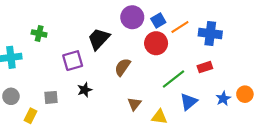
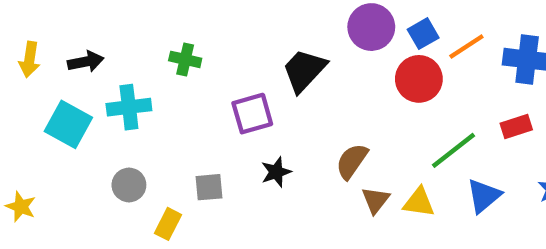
brown semicircle: (123, 67) -> (352, 161), moved
yellow triangle: (159, 117) -> (419, 202), moved

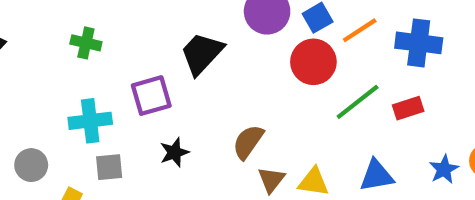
cyan cross: (129, 107) -> (90, 121), moved
green line: (453, 150) -> (358, 102), moved
blue triangle: (484, 196) -> (377, 176), turned 30

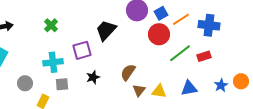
green cross: (86, 43) -> (51, 25), turned 32

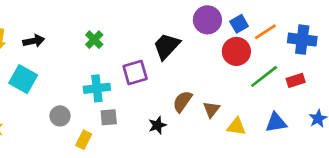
brown semicircle: (128, 72) -> (182, 101), moved
black star: (93, 77) -> (157, 125), moved
brown triangle: (139, 90) -> (211, 109), moved

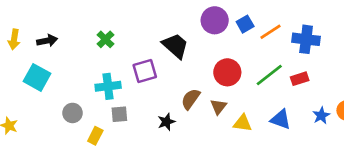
black trapezoid: (167, 46) -> (175, 46), turned 88
red circle: (236, 51) -> (227, 72), moved
blue triangle: (276, 123) -> (281, 119), turned 30

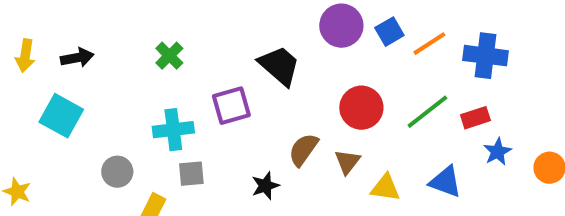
blue star: (321, 115) -> (497, 152), moved

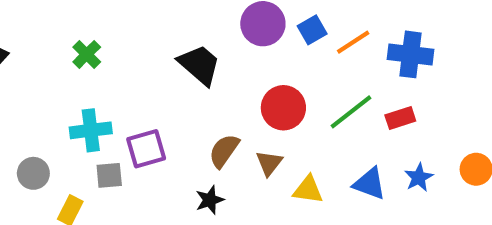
purple square: (231, 106) -> (146, 149), moved
blue star: (497, 152) -> (419, 177), moved
black star: (265, 186) -> (210, 200), moved

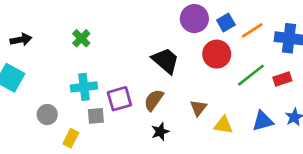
black trapezoid: (199, 65) -> (165, 61), moved
red circle: (283, 108) -> (217, 54), moved
brown semicircle: (224, 151) -> (154, 100), moved
blue triangle: (370, 184) -> (263, 121), turned -35

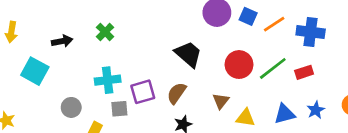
blue square: (226, 23) -> (248, 16), turned -36
black arrow: (21, 40) -> (62, 41), moved
red circle: (217, 54) -> (239, 65), moved

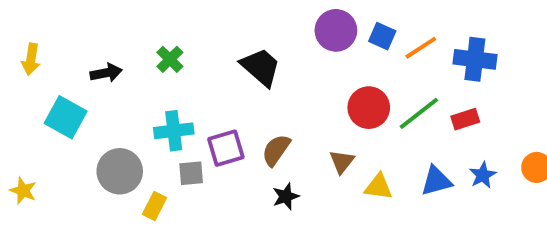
black trapezoid: (188, 54) -> (261, 67), moved
gray circle: (71, 107) -> (120, 171), size x1.5

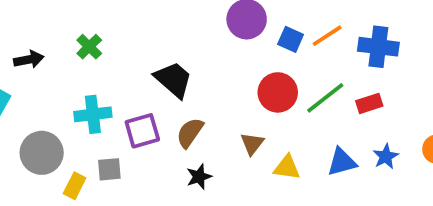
blue square: (382, 36) -> (291, 39), moved
black trapezoid: (261, 67) -> (173, 80), moved
gray square: (191, 173) -> (109, 169), moved

